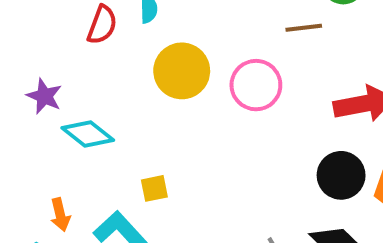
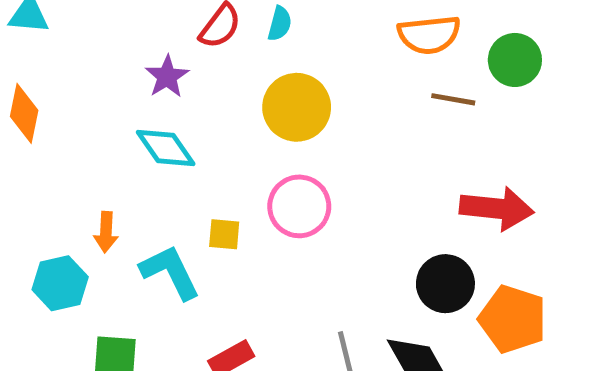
pink circle: (256, 85) -> (299, 206), moved
purple star: (44, 96) -> (167, 77), moved

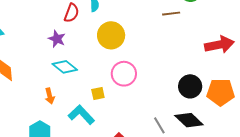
red arrow: (497, 208) -> (219, 45), moved
orange arrow: (106, 232) -> (50, 96), moved

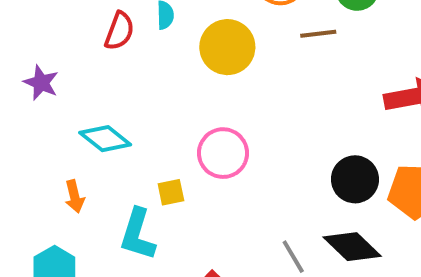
yellow circle: (111, 35) -> (227, 47), moved
purple star: (57, 39) -> (41, 83), moved
cyan L-shape: (81, 115) -> (138, 234), turned -120

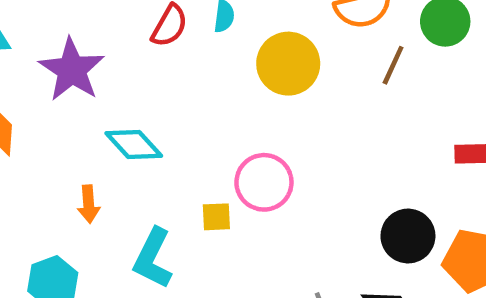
brown line: (318, 34) -> (393, 65), turned -68
purple star: (41, 83) -> (72, 70), size x1.6
yellow square: (171, 192) -> (216, 217), moved

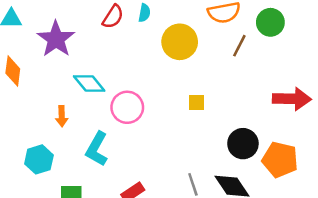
pink circle: (264, 182) -> (127, 107), moved
yellow square: (216, 217) -> (197, 102), moved

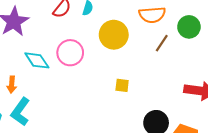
pink circle: (127, 107) -> (70, 53), moved
cyan L-shape: (97, 149) -> (20, 112), moved

